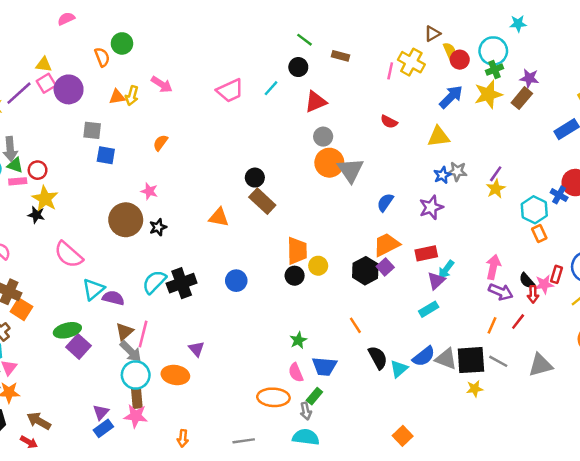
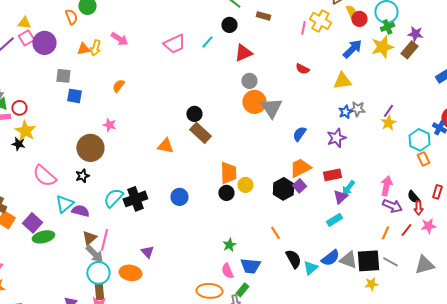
black star: (158, 227) -> (82, 176), moved
pink star: (544, 284) -> (428, 226), moved
purple square: (79, 346) -> (32, 223), moved

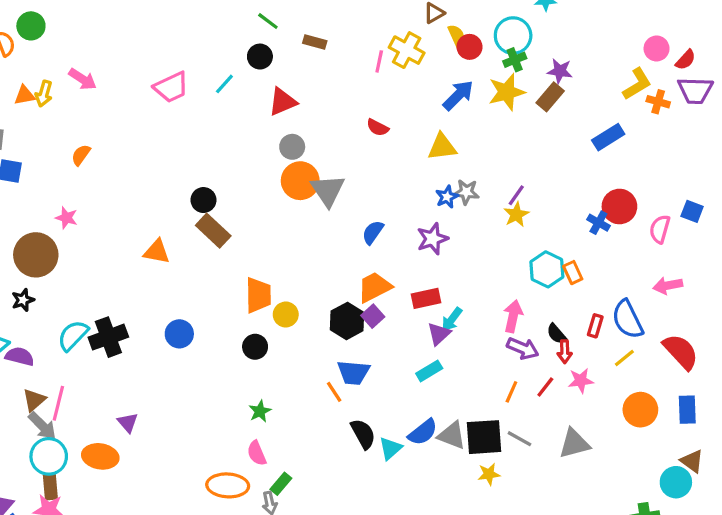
cyan hexagon: (419, 140) -> (547, 269), moved
black circle: (226, 193) -> (255, 347), moved
blue trapezoid: (250, 266) -> (353, 373), moved

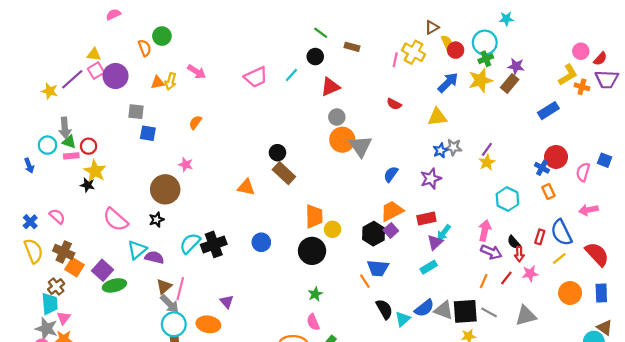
orange rectangle: (573, 273) -> (548, 192), moved
black circle: (255, 347) -> (312, 251), size x1.6

